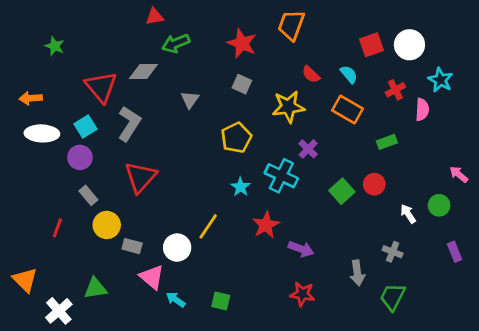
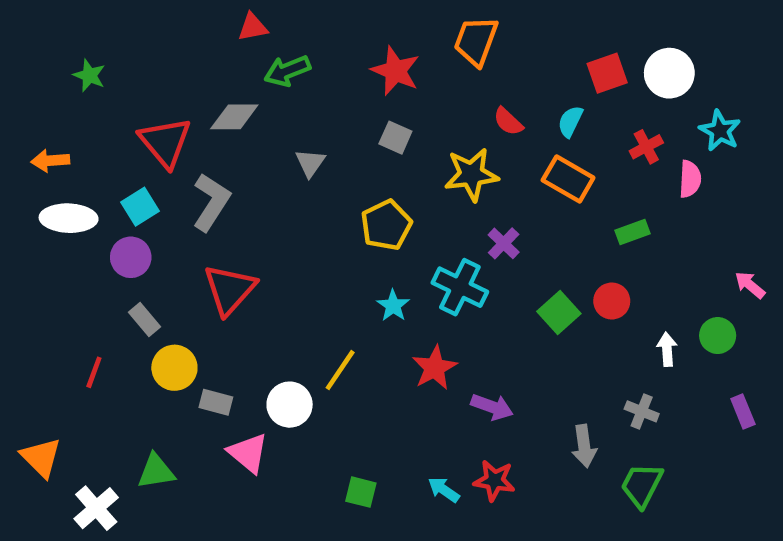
cyan semicircle: (349, 74) -> (570, 121), turned -114
white arrow: (408, 214) -> (667, 349), turned 30
cyan arrow: (176, 300) -> (444, 490), moved

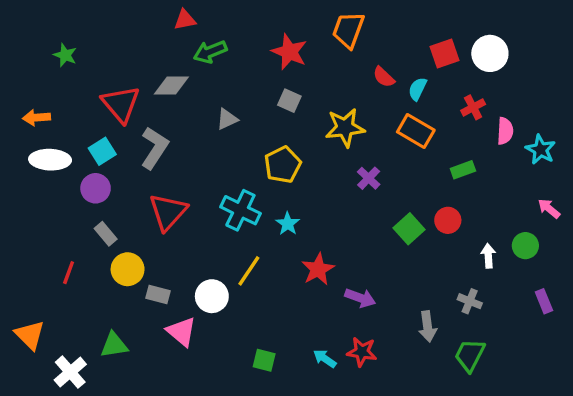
red semicircle: (508, 121) -> (384, 77), moved
cyan star: (720, 131) -> (541, 150), moved
gray triangle: (310, 163) -> (227, 119), turned 30
cyan cross: (460, 287) -> (240, 210), moved

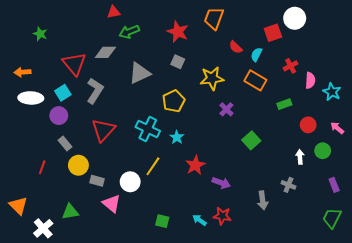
white circle: (490, 53) -> (295, 18), moved
gray triangle: (227, 119) -> (139, 73), size x1.6
red circle: (448, 220) -> (308, 125), moved
green trapezoid: (470, 355) -> (332, 218), moved

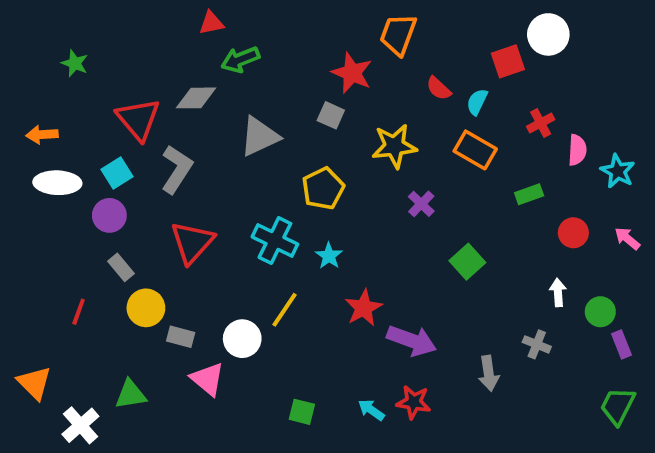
red star: (178, 32) -> (352, 73), moved
green circle: (323, 151) -> (600, 312), moved
purple arrow: (221, 183) -> (412, 341), size x1.4

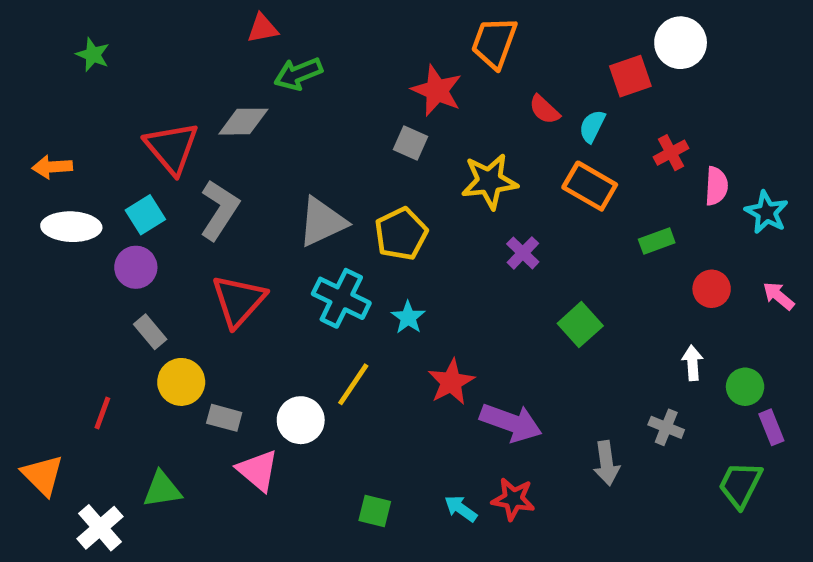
green star: (75, 63) -> (93, 55), moved
gray triangle: (260, 136) -> (322, 222), moved
red line: (79, 312) -> (102, 413), moved
green trapezoid: (618, 406) -> (740, 485), moved

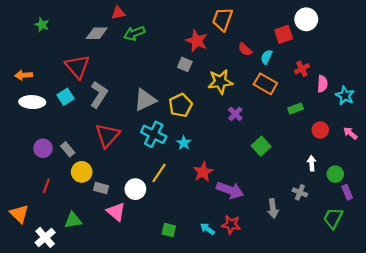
gray diamond: (243, 122) -> (97, 33), moved
purple circle: (136, 267) -> (43, 148), moved

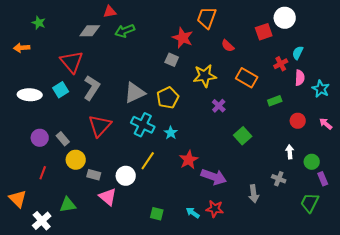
cyan semicircle: (266, 57) -> (298, 53), moved
orange arrow: (24, 75) -> (22, 48), moved

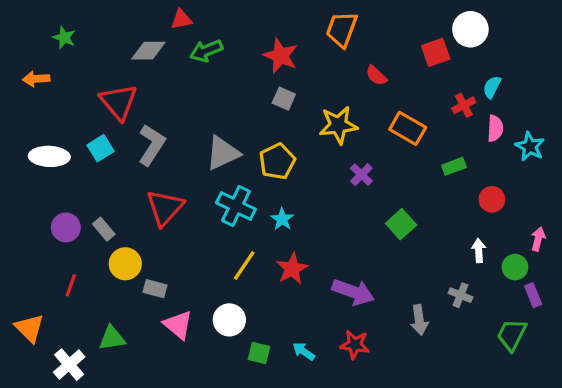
red star: (183, 38) -> (281, 56), moved
pink arrow: (326, 124) -> (538, 239), moved, turned 64
red star: (189, 160) -> (292, 269), moved
white circle: (126, 176) -> (229, 320), moved
cyan arrow: (193, 213) -> (304, 351), moved

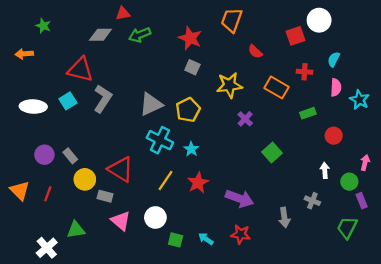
red triangle: (119, 102) -> (80, 70), turned -36
red cross: (464, 105) -> (305, 72), moved, turned 32
red triangle: (165, 208) -> (121, 169), moved, turned -40
orange triangle: (29, 328) -> (20, 191), moved

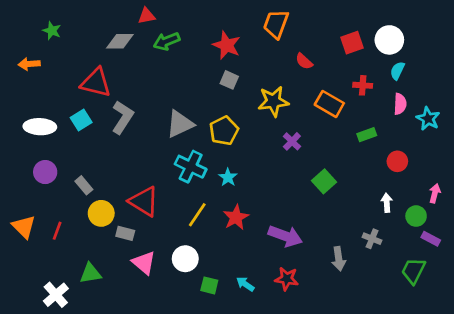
white circle: (319, 20) -> (389, 40), moved
purple circle: (44, 155) -> (45, 172), moved
purple rectangle: (362, 201) -> (431, 239), turned -40

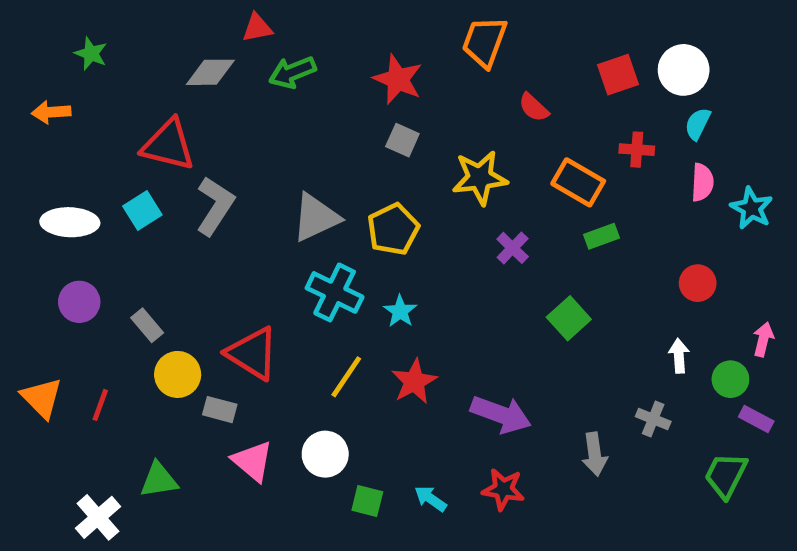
green rectangle: (367, 135) -> (602, 236), moved

